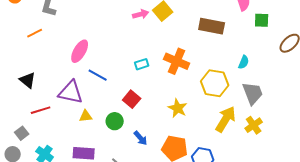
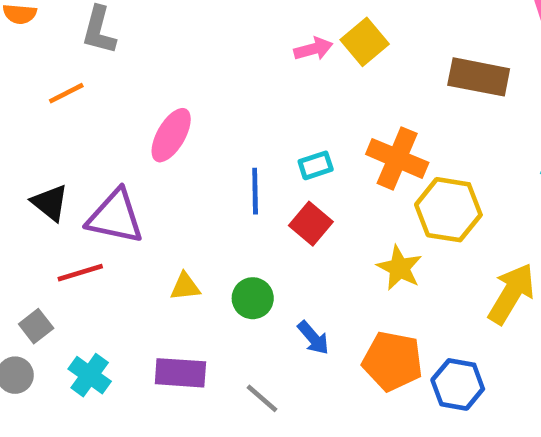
blue line: (98, 75) -> (255, 191), moved, turned 60
yellow hexagon: (215, 83) -> (448, 210), moved
purple triangle: (71, 92) -> (115, 217), moved
red square: (132, 99) -> (311, 224), moved

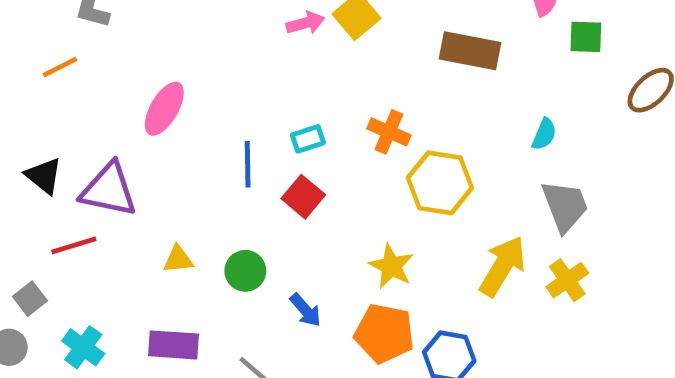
orange cross: (397, 158) -> (389, 132), size x0.7
yellow star: (399, 268) -> (391, 266), moved

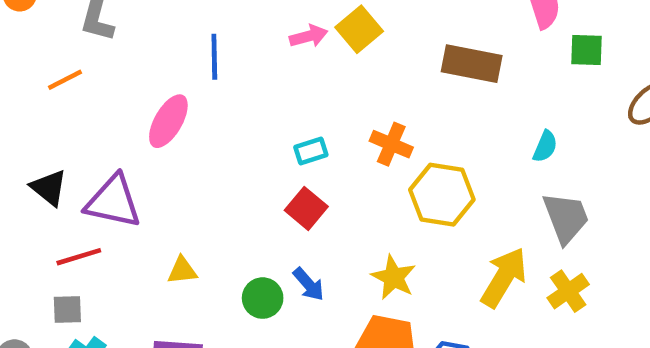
blue line: (248, 164) -> (214, 57), moved
green circle: (245, 271) -> (263, 298), moved
gray square: (30, 299) -> (67, 310), moved, turned 36
blue arrow: (306, 310) -> (309, 284), moved

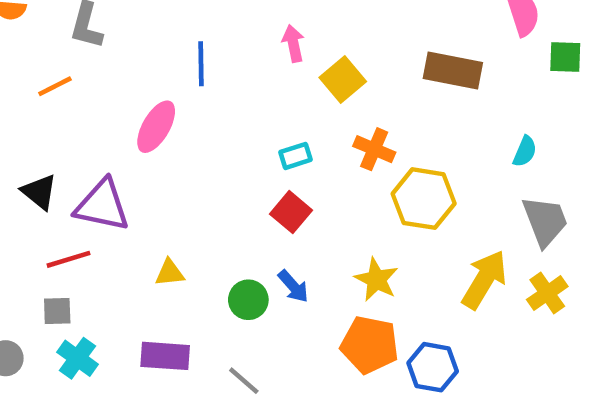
yellow square: (359, 29) -> (343, 79), moved
pink arrow: (309, 36) -> (293, 44), turned -87

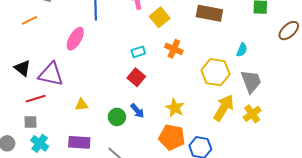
yellow hexagon: (424, 199) -> (216, 72), moved

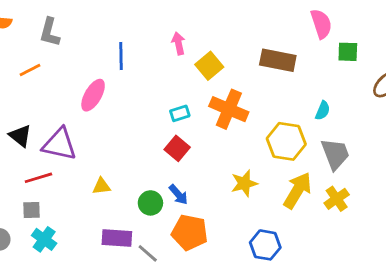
orange cross: (174, 49) -> (229, 109), size x1.5
yellow star: (175, 108) -> (244, 183), moved, turned 30
orange pentagon: (172, 137) -> (190, 232), moved
purple rectangle: (79, 142) -> (117, 238), moved

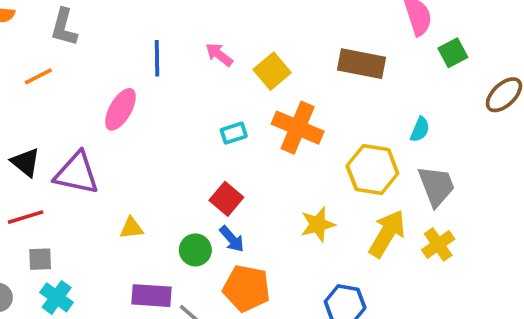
pink arrow: (178, 43) -> (219, 55), moved, turned -40
green square: (348, 52) -> (453, 53), turned -30
red square: (177, 148) -> (226, 199), moved
red line: (38, 178) -> (26, 217), moved

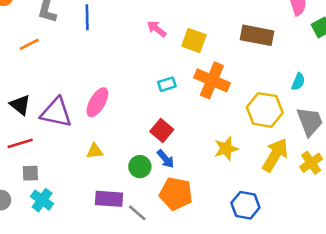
blue line: (157, 58) -> (87, 17), moved
yellow square: (272, 71) -> (194, 40), turned -30
pink ellipse: (120, 109) -> (97, 102), moved

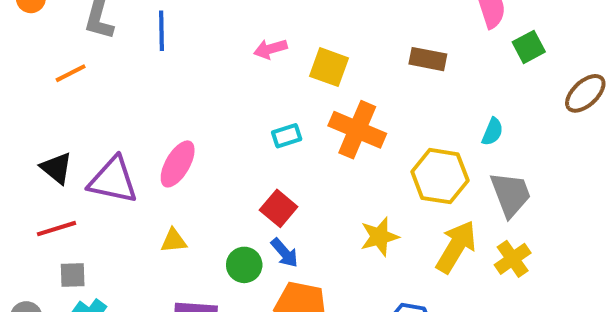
pink arrow: (157, 29) -> (270, 49), turned -54
brown rectangle: (257, 35) -> (428, 59), size x0.7

